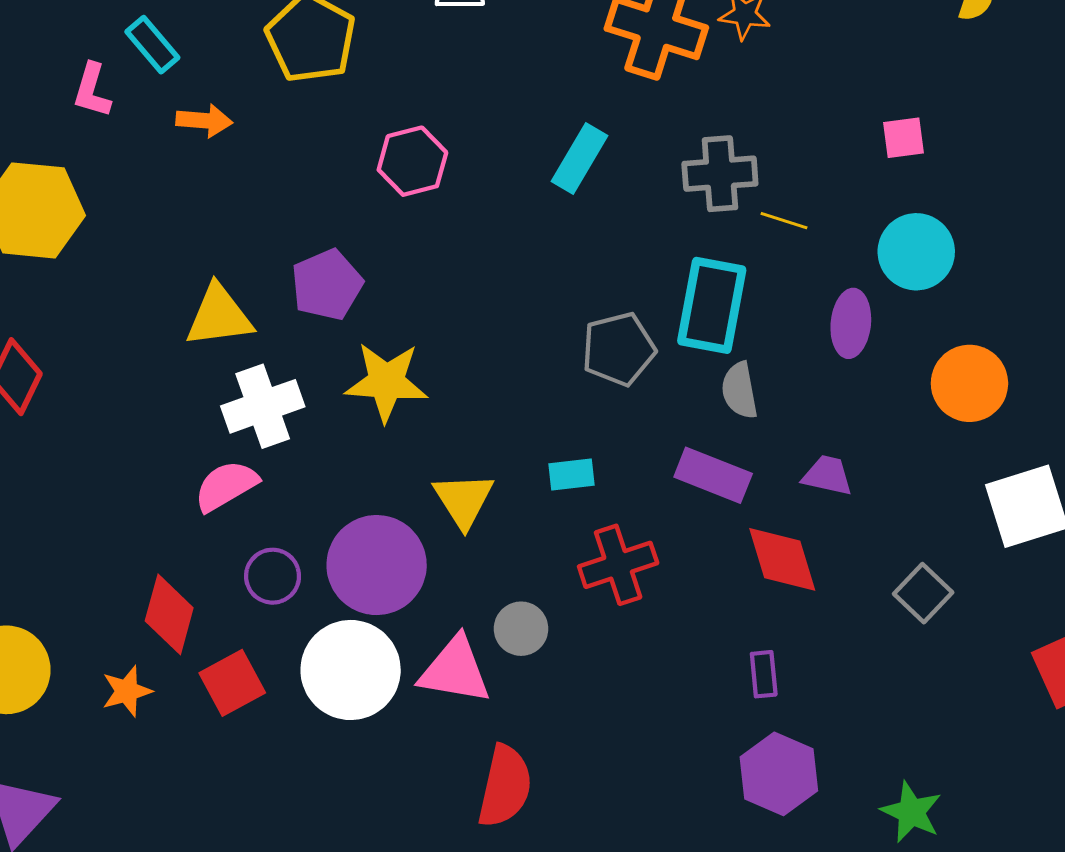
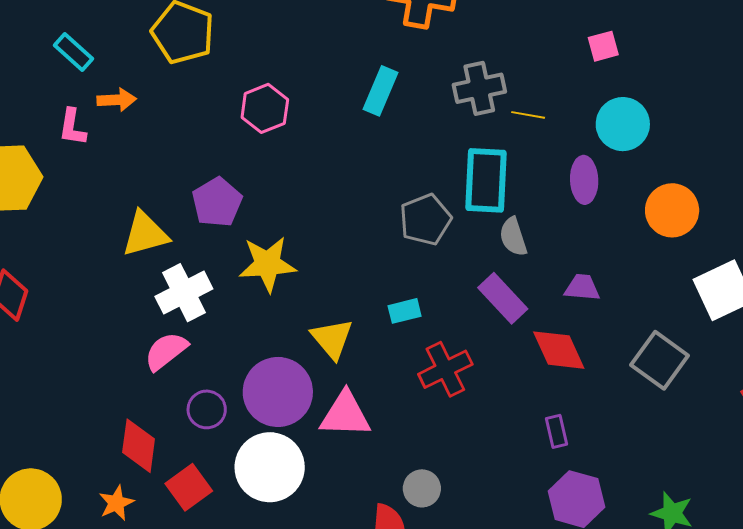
pink L-shape: (92, 90) -> (72, 127), moved
purple rectangle: (713, 475) -> (503, 298), turned 33
gray square: (923, 593) -> (660, 360), size x1.4
gray circle: (521, 629) -> (422, 488), moved
pink triangle: (455, 670) -> (345, 415), moved

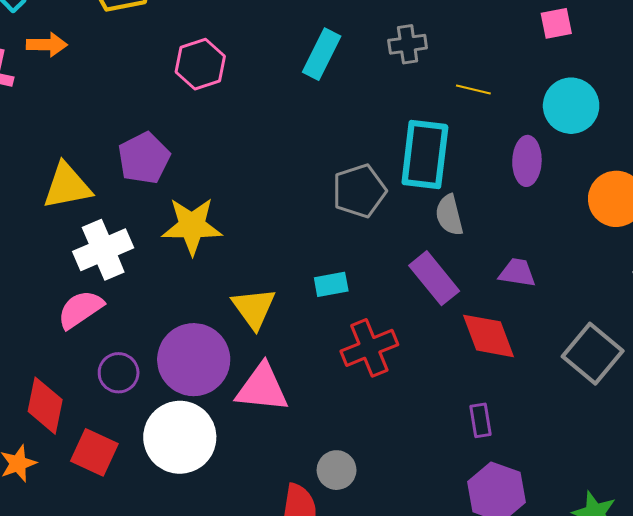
gray cross: (479, 88) -> (408, 44), moved, size x0.7
red square: (189, 487) -> (94, 452), turned -33

